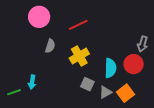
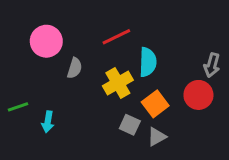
pink circle: (39, 17) -> (46, 41), moved
cyan semicircle: (110, 68) -> (148, 62), moved
green line: (14, 92) -> (18, 107), moved
orange square: (125, 93) -> (155, 104), moved

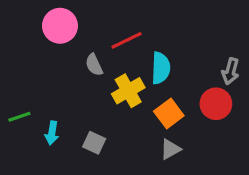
pink circle: (46, 41) -> (60, 26), moved
gray semicircle: (75, 68) -> (94, 65), moved, turned 138
gray square: (130, 125) -> (94, 143), moved

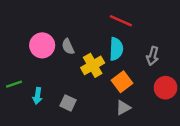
pink circle: (60, 26) -> (42, 45), moved
red line: (127, 40) -> (121, 21), moved, turned 50
gray arrow: (231, 71) -> (153, 56), moved
red circle: (216, 104) -> (166, 88), moved

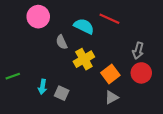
pink circle: (42, 45) -> (38, 17), moved
cyan semicircle: (116, 49) -> (84, 26), moved, turned -66
red circle: (166, 88) -> (141, 73), moved
cyan arrow: (37, 96) -> (42, 87), moved

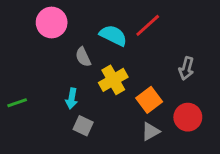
red line: (109, 19) -> (148, 25), turned -66
red circle: (141, 73) -> (188, 117), moved
cyan arrow: (42, 87) -> (72, 99), moved

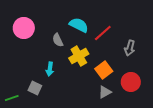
pink circle: (52, 23) -> (24, 28), moved
red line: (148, 25) -> (103, 33), moved
green line: (17, 103) -> (12, 98), moved
gray square: (83, 126) -> (35, 88), moved

